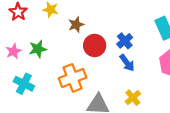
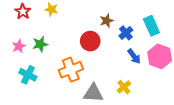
brown star: (76, 25) -> (107, 21), moved
blue cross: (125, 41) -> (126, 33), moved
blue arrow: (127, 63) -> (134, 56), moved

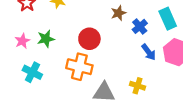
red circle: (90, 41) -> (89, 39), moved
orange cross: (71, 70) -> (79, 67), turned 35
yellow cross: (124, 87) -> (138, 86), turned -32

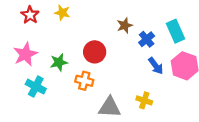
green star: (46, 39) -> (59, 62), moved
pink star: (22, 41) -> (25, 54), size x1.5
orange cross: (79, 67) -> (84, 81), size x0.7

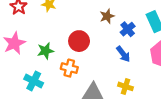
blue arrow: (156, 66) -> (123, 54), moved
cyan cross: (36, 87) -> (34, 81), moved

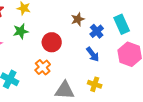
green star: (46, 51) -> (21, 31), moved
orange cross: (69, 68) -> (43, 67), turned 35

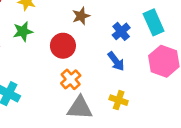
brown star: (78, 19) -> (81, 16), moved
orange cross: (43, 67) -> (71, 79), moved

